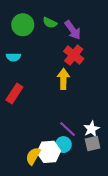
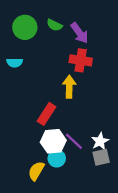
red cross: (74, 55) -> (81, 60), turned -30
red rectangle: (14, 94) -> (46, 114), moved
cyan circle: (63, 145) -> (57, 158), moved
white hexagon: (49, 152) -> (53, 141), moved

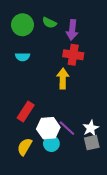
purple arrow: (80, 33) -> (72, 30), turned 42
cyan semicircle: (15, 63) -> (22, 57), moved
red rectangle: (46, 114) -> (26, 112), moved
yellow semicircle: (36, 171) -> (25, 147), moved

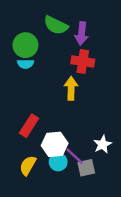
green semicircle: (49, 23) -> (56, 25), size x1.5
green circle: (22, 25) -> (25, 45), moved
purple line: (67, 128) -> (75, 156), moved
gray square: (92, 143) -> (86, 168), moved

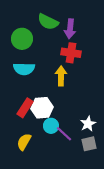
cyan semicircle: (25, 64) -> (24, 69), moved, size x1.5
white hexagon: (55, 144) -> (42, 108), moved
cyan circle: (58, 162) -> (51, 126), moved
gray square: (86, 168) -> (89, 144), moved

